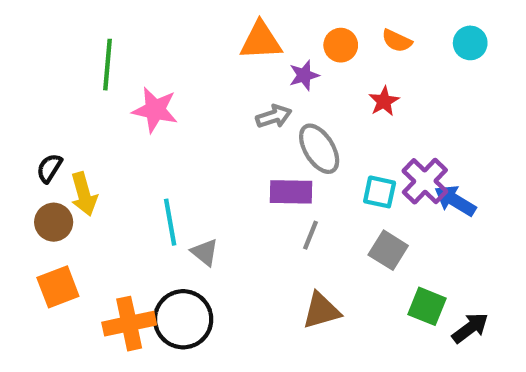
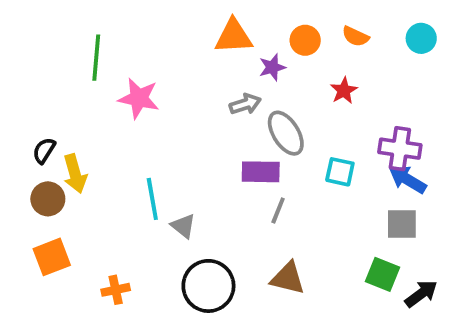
purple cross: (425, 181) -> (400, 149), moved, turned -36
gray square: (388, 250) -> (402, 224), moved, turned -32
brown triangle: (321, 311) -> (288, 278), turned 30
black circle: (183, 319) -> (208, 286), moved
orange cross: (129, 324) -> (116, 290), size x0.6

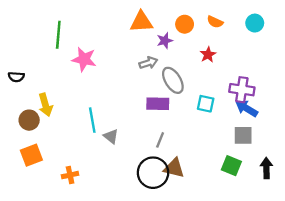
black semicircle: (44, 151) -> (16, 77), moved, turned -119
gray line: (278, 210) -> (160, 140), moved
black circle: (208, 286) -> (153, 173), moved
black arrow: (421, 294) -> (266, 168), moved, turned -54

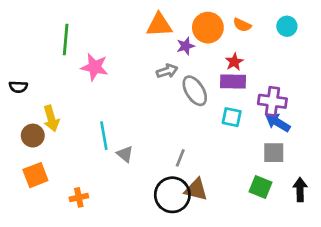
orange circle: (185, 24) -> (208, 28), size x1.5
purple rectangle: (158, 104) -> (233, 82), moved

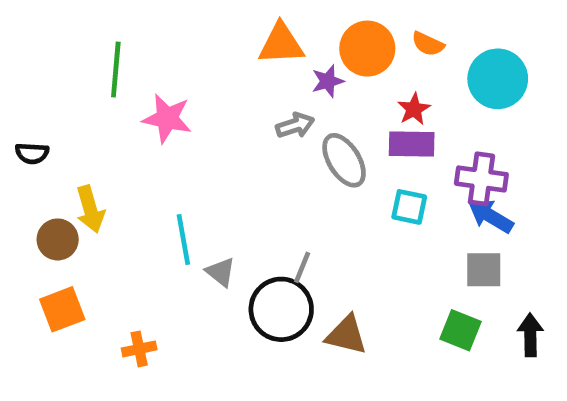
cyan circle: (287, 26) -> (498, 79), moved, size x1.6
gray line: (180, 158) -> (302, 267), moved
black circle: (172, 195) -> (281, 309), moved

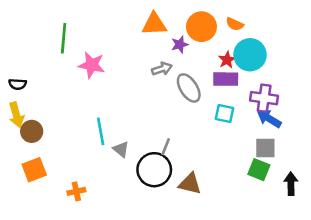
cyan circle: (498, 79) -> (250, 55), moved
yellow arrow: (90, 209) -> (16, 115), moved
green square: (460, 330) -> (259, 170), moved

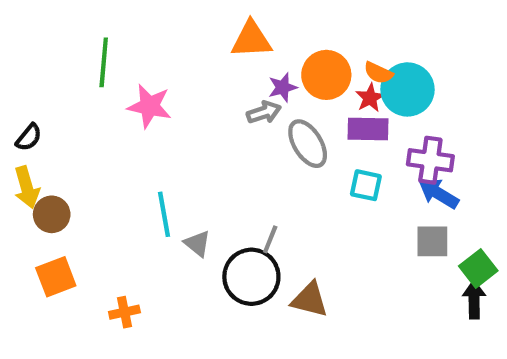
orange semicircle: (235, 24) -> (378, 73), moved
orange circle: (201, 27) -> (326, 75), moved
purple star: (180, 45) -> (283, 87), moved
black semicircle: (18, 84) -> (29, 137), turned -54
green square: (259, 170) -> (478, 268), moved, turned 30

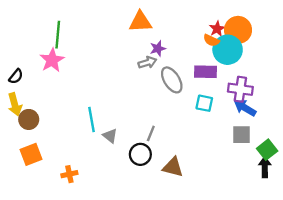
orange circle: (326, 75) -> (238, 30), moved
red star: (370, 98) -> (217, 29), moved
pink star: (149, 106) -> (52, 60), moved, turned 30
black circle: (251, 277) -> (140, 154), size x0.7

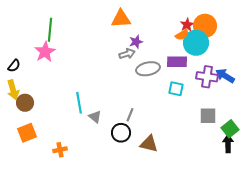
orange semicircle: (211, 40) -> (182, 35), turned -56
gray ellipse: (172, 80) -> (148, 69), turned -70
blue arrow: (245, 108) -> (225, 76), moved

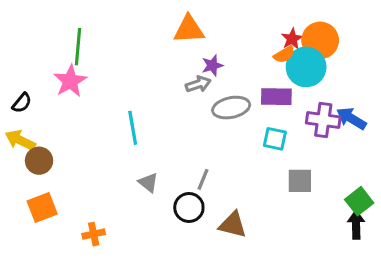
yellow arrow: (13, 90) -> (20, 140), turned 132
cyan line: (79, 103) -> (133, 128), moved
gray square: (208, 116) -> (300, 181), moved

